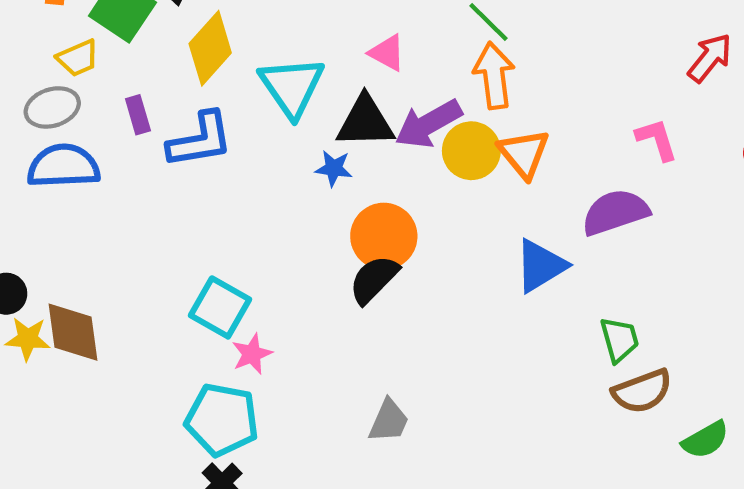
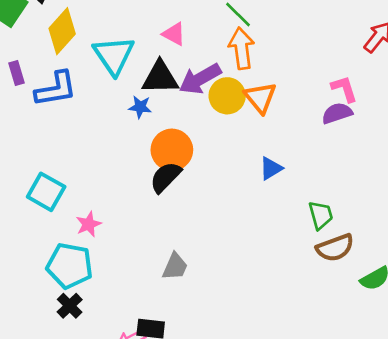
purple semicircle: (615, 212) -> (337, 113), moved, size x0.7
blue triangle: (541, 266) -> (271, 168), size x0.7
cyan square: (220, 307) -> (46, 192), moved

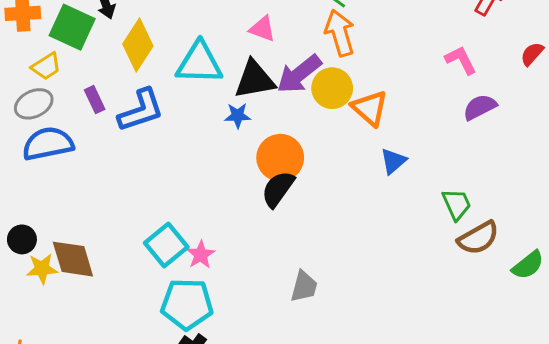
cyan triangle: (114, 55) -> (199, 63), turned -45
orange triangle: (260, 98) -> (370, 108), moved
purple semicircle: (337, 113) -> (480, 107), moved
cyan square: (46, 192) -> (166, 245), moved, turned 30

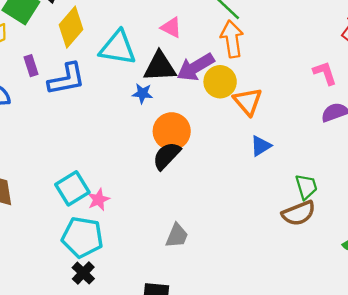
brown semicircle: (478, 238) -> (299, 213), moved

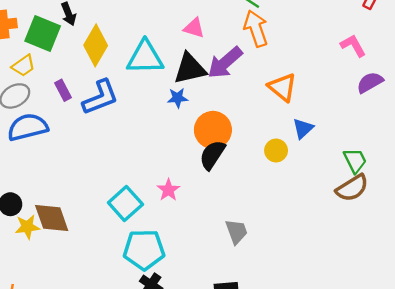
yellow circle: (220, 82) -> (276, 151), moved, size x0.7
pink star: (99, 200) -> (168, 190), moved
gray trapezoid: (177, 236) -> (236, 232), turned -32

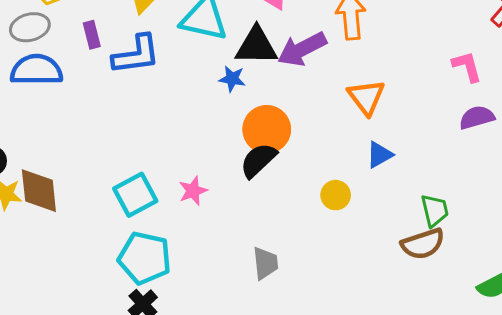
yellow circle: (276, 151) -> (336, 195), moved

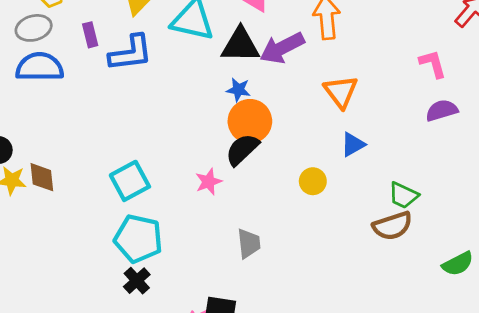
blue star: (232, 79) -> (238, 90), moved
brown diamond: (39, 191) -> (42, 177), size x0.7
pink star: (193, 191) -> (209, 182), moved
green trapezoid: (435, 210) -> (403, 195), turned 128

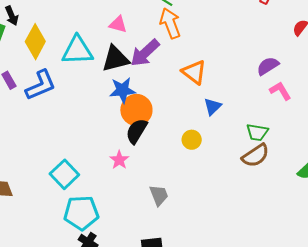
pink L-shape: (433, 64) -> (280, 91), moved
blue star: (238, 90) -> (122, 90), size x1.5

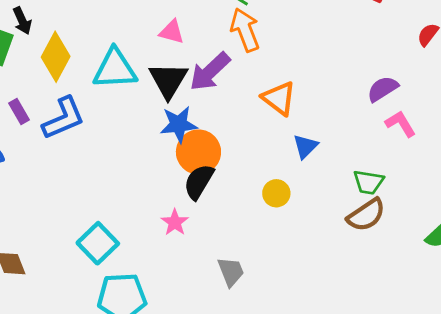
black triangle: (115, 59) -> (168, 80), turned -44

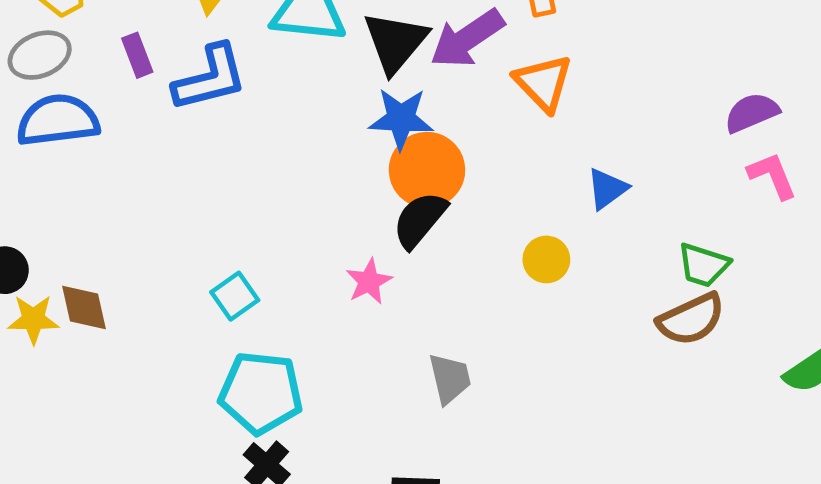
orange triangle: (279, 98) -> (543, 83), moved
cyan square: (98, 243) -> (235, 296), size x0.7

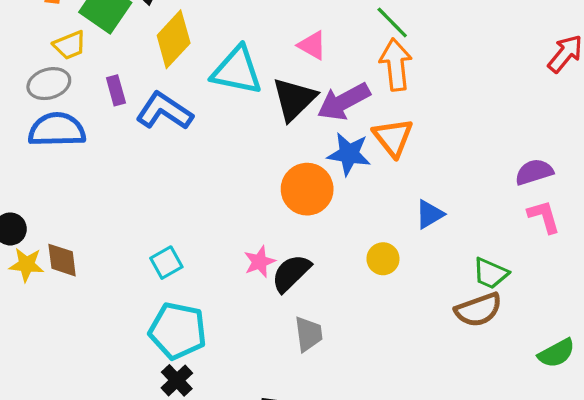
blue L-shape: (210, 78) -> (164, 111), turned -138
blue star: (401, 119) -> (349, 154), moved
black semicircle: (420, 220) -> (291, 273), moved

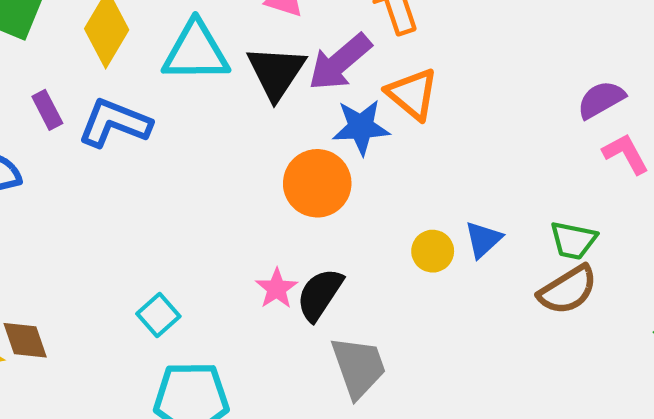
blue triangle: (430, 214) -> (483, 239), moved
gray trapezoid: (308, 334) -> (358, 367), size x1.4

